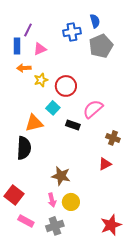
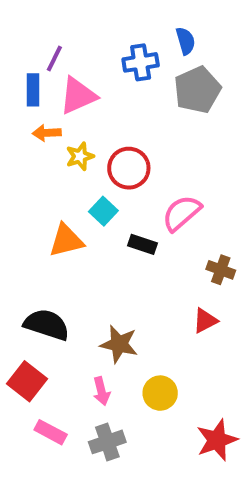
pink triangle: (40, 49) -> (78, 96), size x1.5
black semicircle: (24, 148) -> (47, 325), moved, turned -75
yellow circle: (71, 202) -> (160, 393), moved

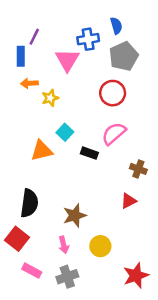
pink triangle: (78, 96) -> (67, 60), moved, turned -35
red circle: (129, 168) -> (113, 93), moved
black semicircle: (47, 325) -> (29, 203), turned 80
brown star: (119, 344) -> (75, 215), turned -30

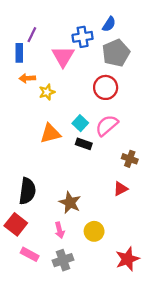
blue semicircle: (116, 26) -> (109, 24), turned 49
cyan square: (65, 132) -> (80, 123), moved
orange triangle: (42, 151) -> (50, 134), moved
brown star: (75, 215) -> (70, 203), turned -30

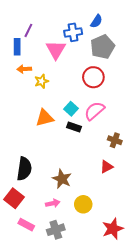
pink arrow: (60, 230) -> (53, 203), turned -88

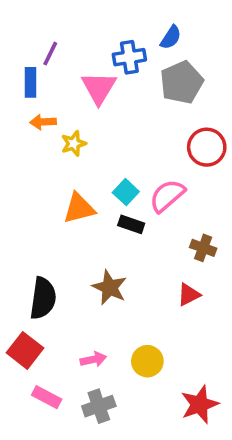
red circle: (93, 77) -> (207, 147), moved
brown star: (62, 179) -> (110, 287), moved

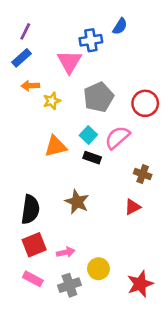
purple line: (50, 54) -> (25, 31), moved
blue rectangle: (30, 82) -> (21, 58), turned 48
gray pentagon: (182, 82) -> (98, 97), moved
red square: (25, 350) -> (34, 245), moved, turned 30
yellow circle: (147, 361) -> (98, 269), moved

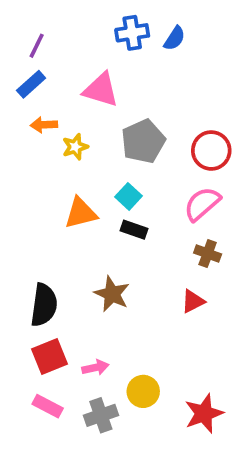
blue cross: (91, 40) -> (132, 33), moved
pink triangle: (69, 62) -> (101, 90), turned -44
pink semicircle: (117, 137) -> (202, 204), moved

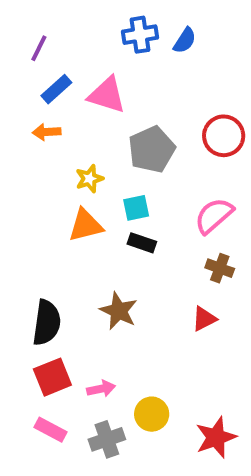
blue rectangle: (31, 84) -> (56, 89), moved
yellow star: (75, 147) -> (89, 179), moved
red circle: (211, 151) -> (224, 136), moved
cyan square: (129, 196) -> (136, 208), turned 35

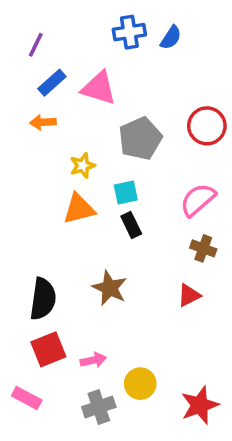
black rectangle: (142, 243) -> (131, 225), turned 45
pink rectangle: (50, 430) -> (27, 398), moved

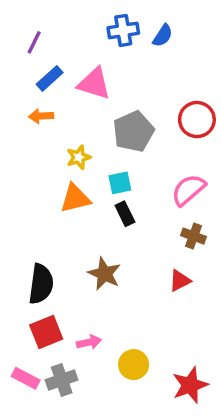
gray cross: (99, 407) -> (62, 380), moved

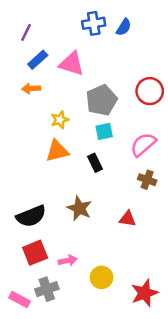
cyan square: (120, 183) -> (104, 131), moved
red triangle: (180, 281) -> (128, 219), moved, turned 36
black semicircle: (41, 284) -> (31, 216), turned 60
pink rectangle: (26, 378) -> (19, 300), moved

